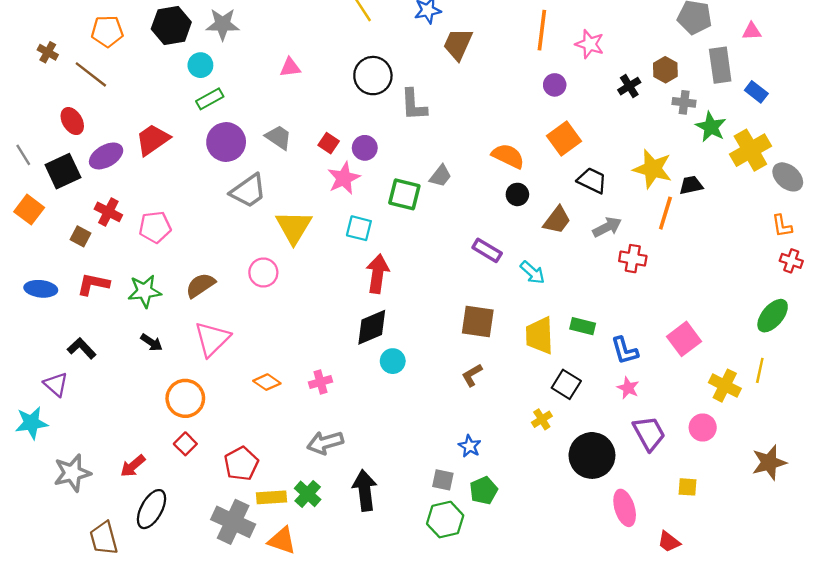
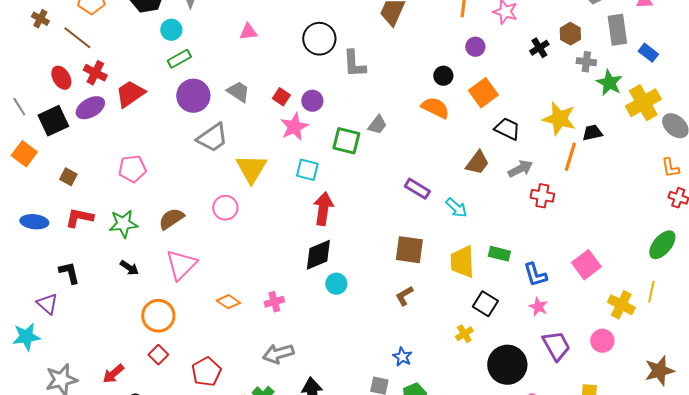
black circle: (517, 194) -> (443, 76), moved
red cross: (108, 212) -> (95, 73), moved
black L-shape: (82, 348) -> (69, 273), turned 30

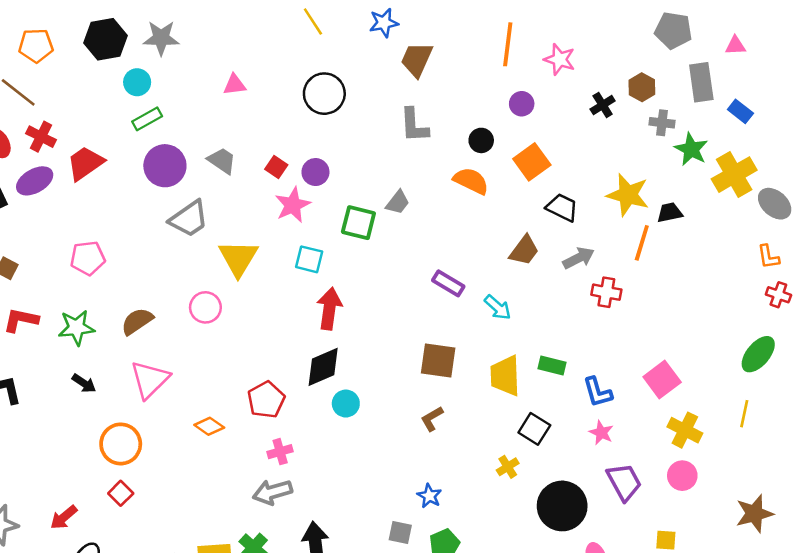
gray L-shape: (354, 64) -> (414, 125), moved
pink cross: (274, 302) -> (280, 452), moved
yellow cross: (621, 305) -> (685, 430), moved
red pentagon: (206, 372) -> (266, 400), moved

